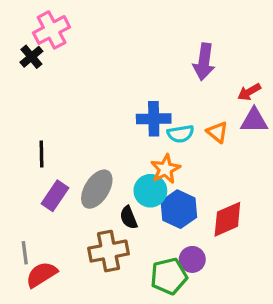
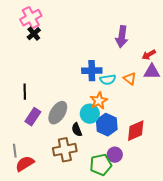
black cross: (31, 57) -> (34, 34), moved

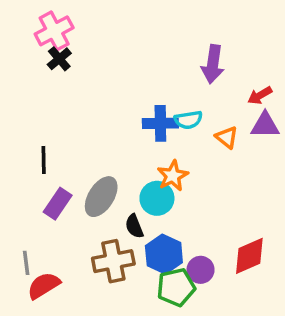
cyan semicircle: (108, 80) -> (188, 120), moved
blue hexagon: (107, 125) -> (164, 254), moved
red diamond: (136, 131) -> (249, 256), moved

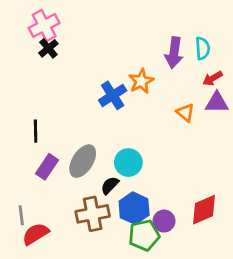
cyan semicircle: (188, 120) -> (203, 48), moved, turned -85
blue cross: (160, 123) -> (113, 95), moved, turned -32
orange star: (173, 176) -> (141, 81), moved
black semicircle: (134, 226) -> (110, 185), turned 66

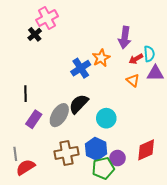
pink cross: (44, 25) -> (47, 18), moved
cyan semicircle: (203, 48) -> (149, 54), moved
red arrow: (213, 78) -> (136, 59), moved
cyan circle: (128, 163) -> (106, 118), moved
black semicircle: (110, 185) -> (79, 104), moved, size x1.5

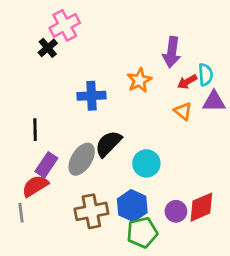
blue cross: (81, 68) -> (91, 96), moved, turned 30
purple circle: (118, 158) -> (176, 211), moved
red semicircle: (26, 167) -> (35, 186), moved

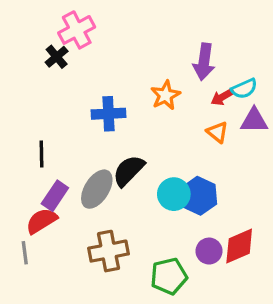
cyan semicircle: (206, 75) -> (244, 89), turned 70
blue hexagon: (132, 206) -> (199, 196), moved

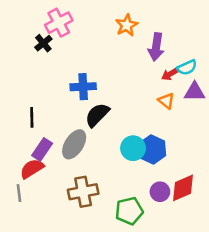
orange star: (165, 95) -> (127, 25), moved
black semicircle: (129, 171) -> (97, 115), moved

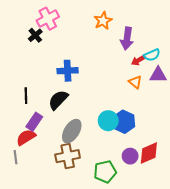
black semicircle: (97, 115) -> (58, 100), moved
gray ellipse: (74, 144) -> (72, 131), moved

